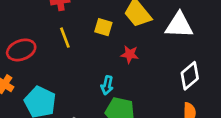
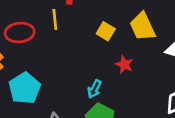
yellow line: (65, 38) -> (55, 19), moved

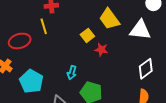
yellow square: (106, 31) -> (87, 35), moved, turned 32
cyan arrow: (94, 89) -> (72, 73), moved

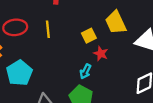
yellow line: (44, 26) -> (48, 29), moved
cyan arrow: (72, 73) -> (85, 71), moved

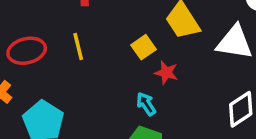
cyan arrow: (85, 71) -> (146, 104), turned 128

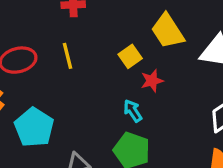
red star: (166, 73) -> (152, 81), turned -30

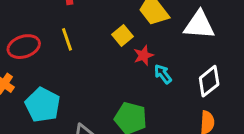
cyan arrow: (133, 111) -> (163, 74), moved

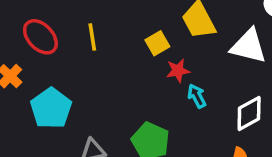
red ellipse: (24, 47) -> (40, 37), turned 56

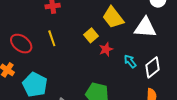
cyan arrow: (197, 96) -> (130, 61), moved

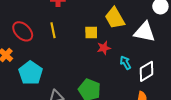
yellow square: (91, 35) -> (91, 32), turned 32

